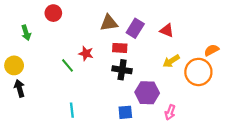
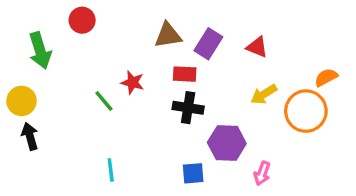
green arrow: (26, 33) -> (40, 50), size x1.5

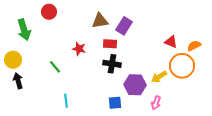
red triangle: (257, 47) -> (171, 42), moved
yellow arrow: (264, 94) -> (159, 77), moved
green line: (104, 101) -> (55, 67), moved

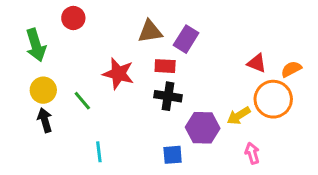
red star: (79, 49) -> (118, 74), size x1.5
yellow circle: (13, 60) -> (43, 90), moved
black arrow: (18, 81) -> (45, 120), moved
pink arrow: (156, 103) -> (252, 153), moved, turned 144

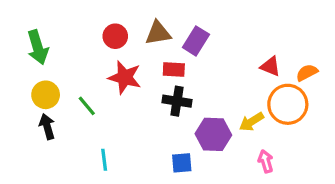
red circle: (73, 18) -> (115, 36), moved

